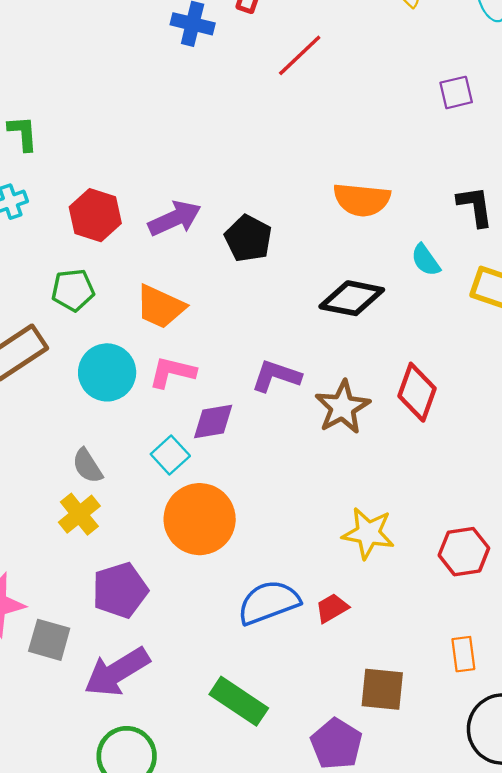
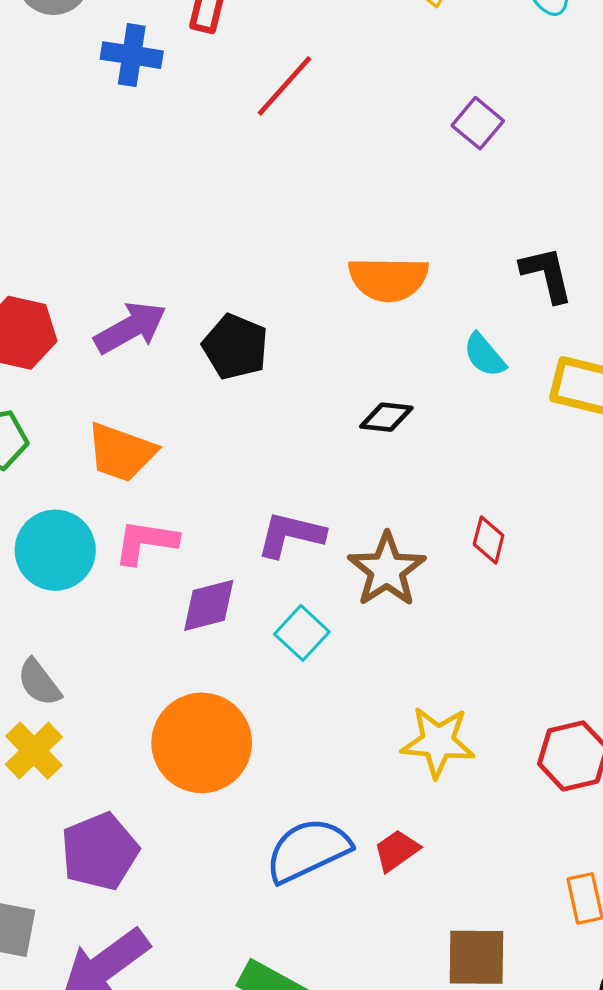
purple square: (456, 92) -> (478, 123), moved, turned -32
black diamond: (352, 298) -> (386, 417), size x0.6
red diamond: (417, 392) -> (489, 540), size x0.6
cyan square: (170, 455) -> (302, 633), moved

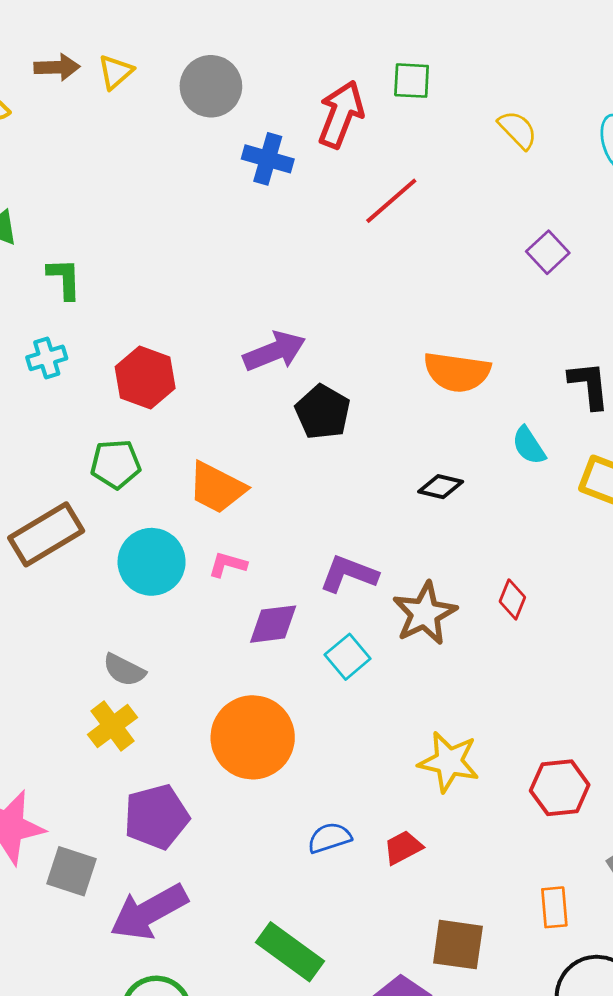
purple arrow: (130, 328) -> (274, 351), moved
pink L-shape: (146, 542) -> (228, 565), size x0.7
gray semicircle: (39, 682) -> (124, 670), turned -33
blue semicircle: (308, 850) -> (329, 838), size x0.6

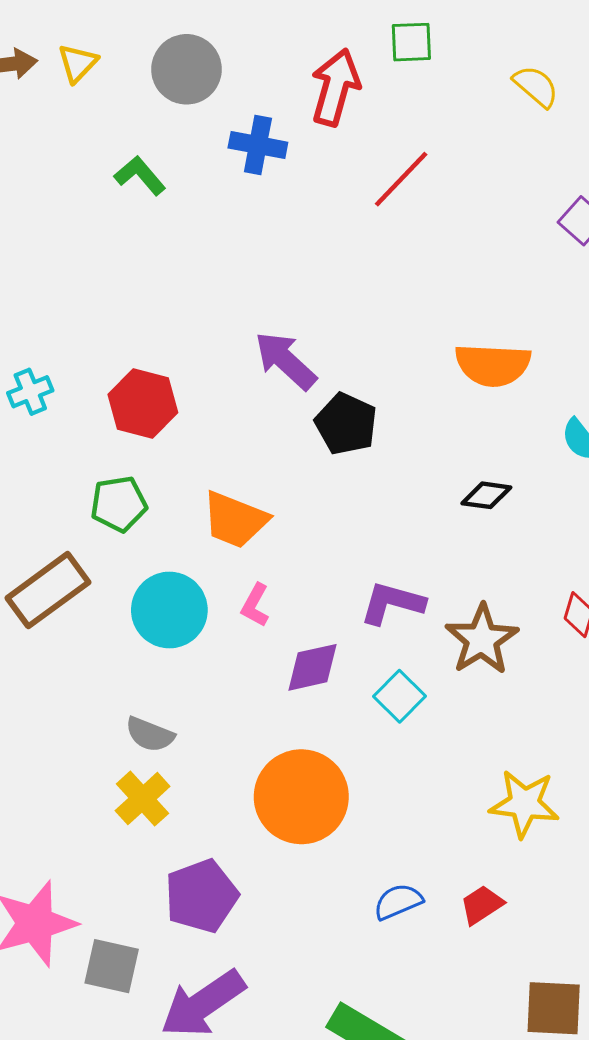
green L-shape: (64, 279) -> (140, 176), moved, turned -33
purple arrow: (274, 351) -> (286, 361), turned -110
pink L-shape: (228, 565) -> (255, 605), turned -72

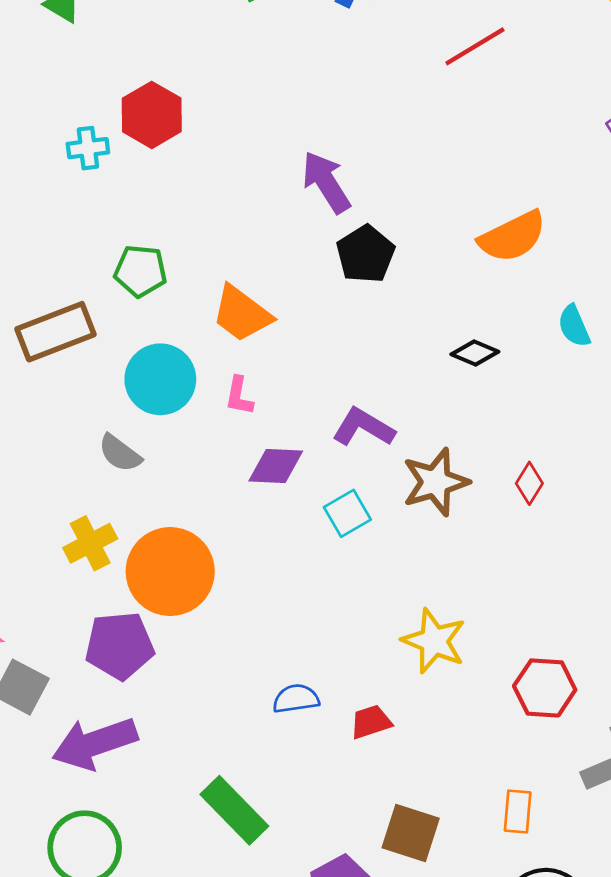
orange semicircle: (493, 365) -> (513, 237), turned -44
red hexagon: (143, 404) -> (152, 115), moved
pink L-shape: (255, 605) -> (239, 396), turned -33
gray semicircle: (150, 734) -> (120, 453), moved
orange circle: (301, 797) -> (170, 572), moved

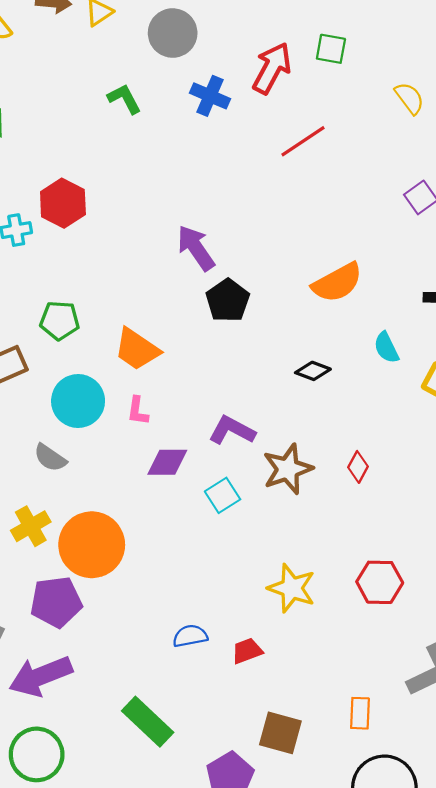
red hexagon: (545, 688) -> (380, 582), moved

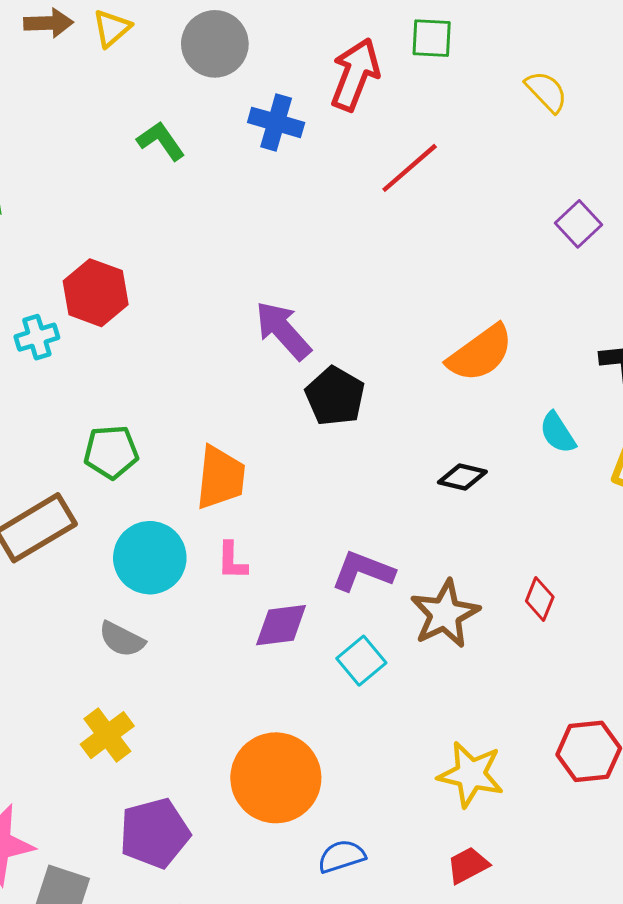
orange trapezoid: (137, 349) -> (220, 478), turned -111
orange circle: (92, 545) -> (276, 778), moved
red trapezoid: (247, 651) -> (468, 865), moved

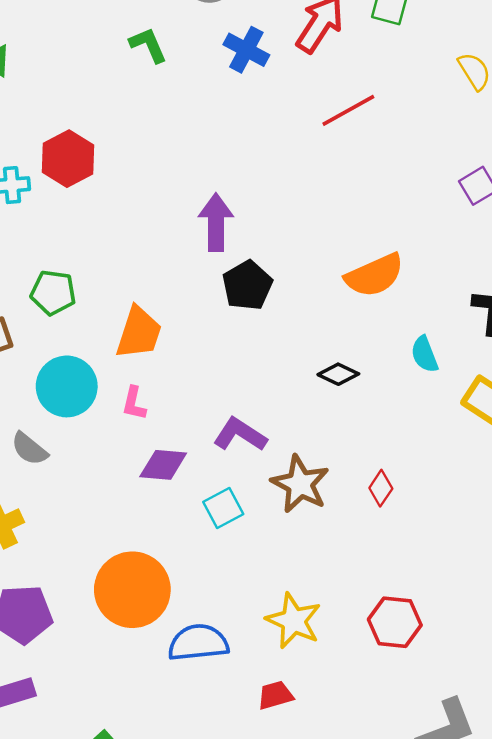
purple arrow: (283, 330) -> (216, 222), turned 30
brown star: (445, 614) -> (300, 484), turned -30
blue semicircle: (341, 856) -> (198, 643), moved, size x1.5

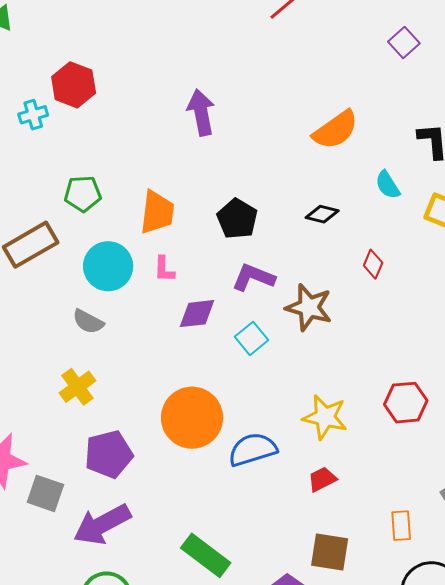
black pentagon: (247, 285) -> (237, 219), moved
red diamond: (381, 488) -> (373, 264), moved

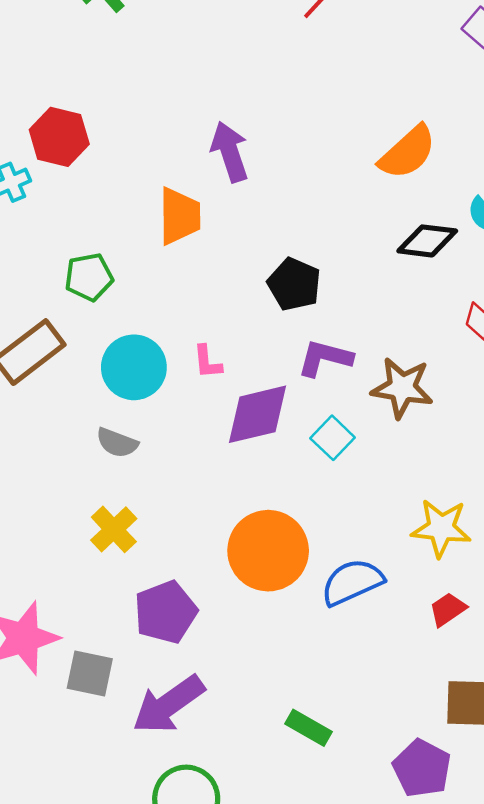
orange trapezoid: (157, 212) -> (179, 216), moved
black diamond: (322, 214) -> (427, 241), moved, size x1.4
purple diamond: (197, 314) -> (257, 414), size x1.4
green rectangle: (206, 555) -> (309, 728), size x0.7

